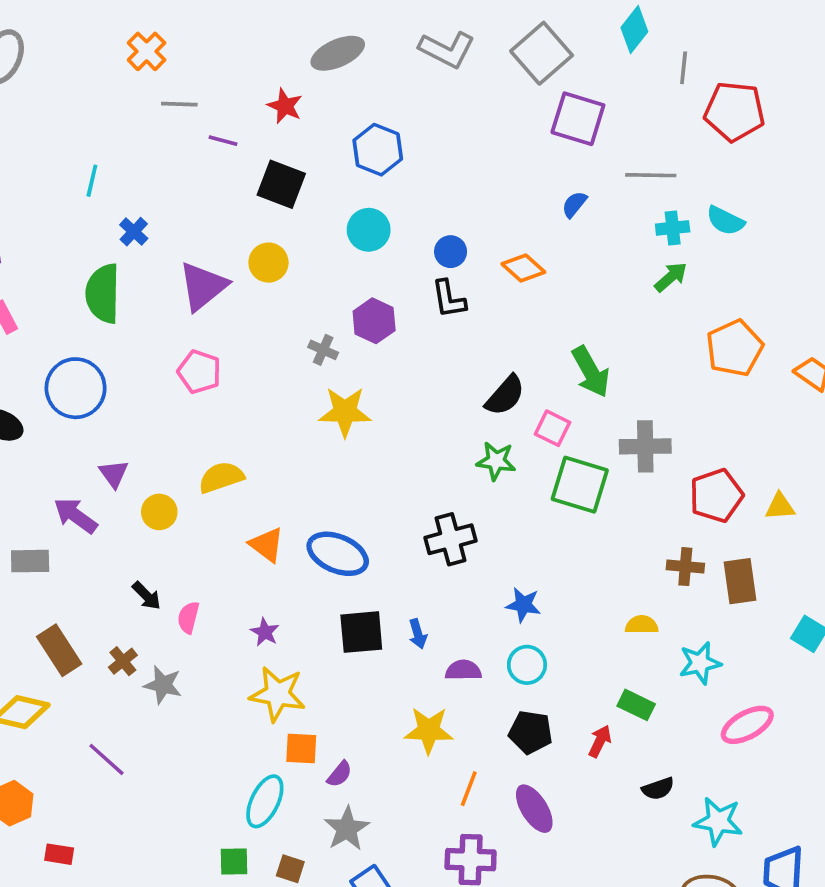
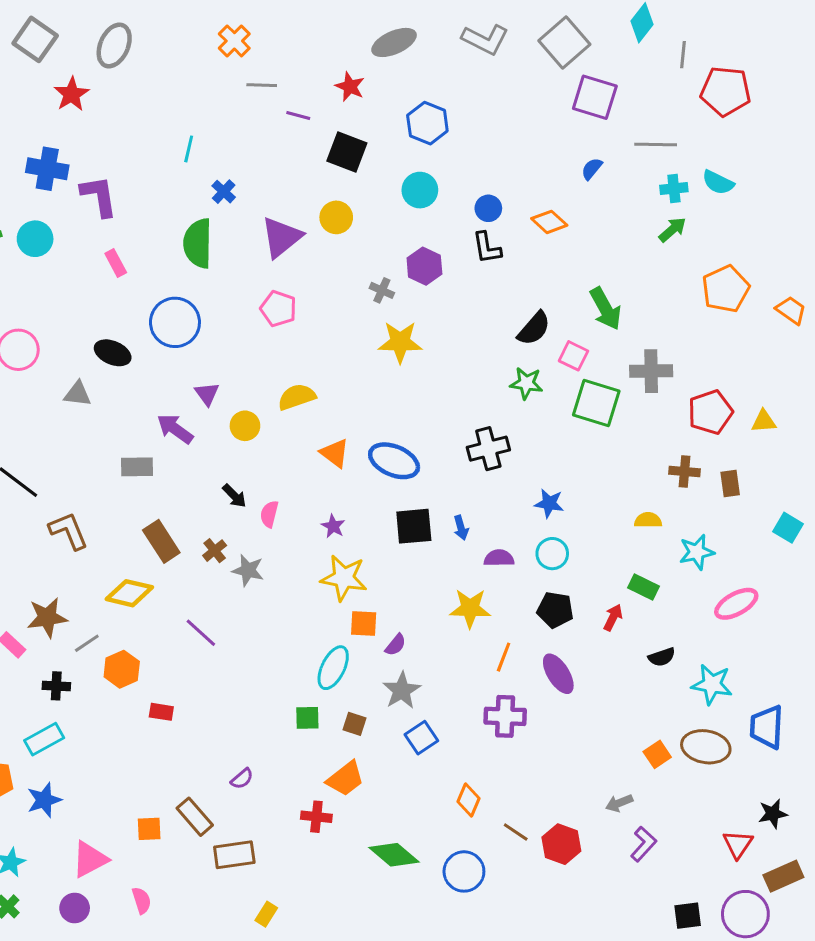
brown rectangle: (740, 581) -> (730, 484), size x0.7

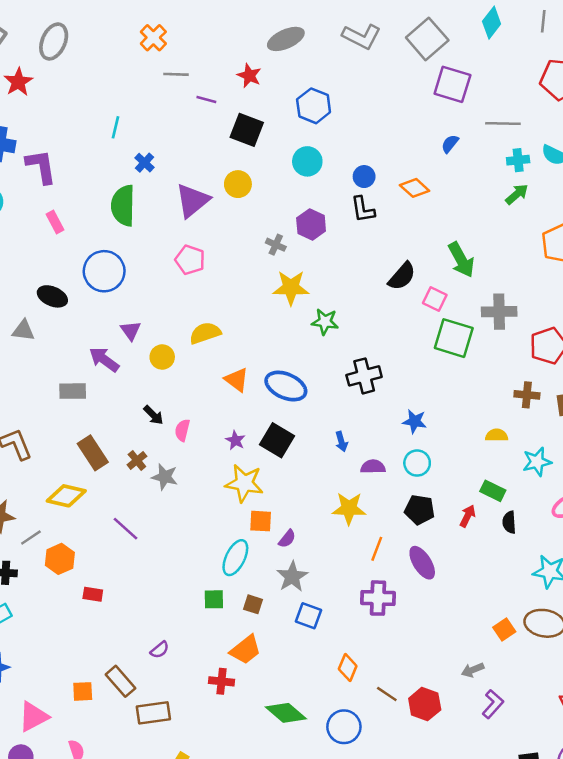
gray line: (683, 55) -> (543, 21), moved
green star: (526, 383) -> (325, 322), moved
black square: (414, 526) -> (277, 440), moved, turned 36
black semicircle: (662, 657) -> (509, 522), moved, turned 105
blue square: (421, 738) -> (309, 616), turned -36

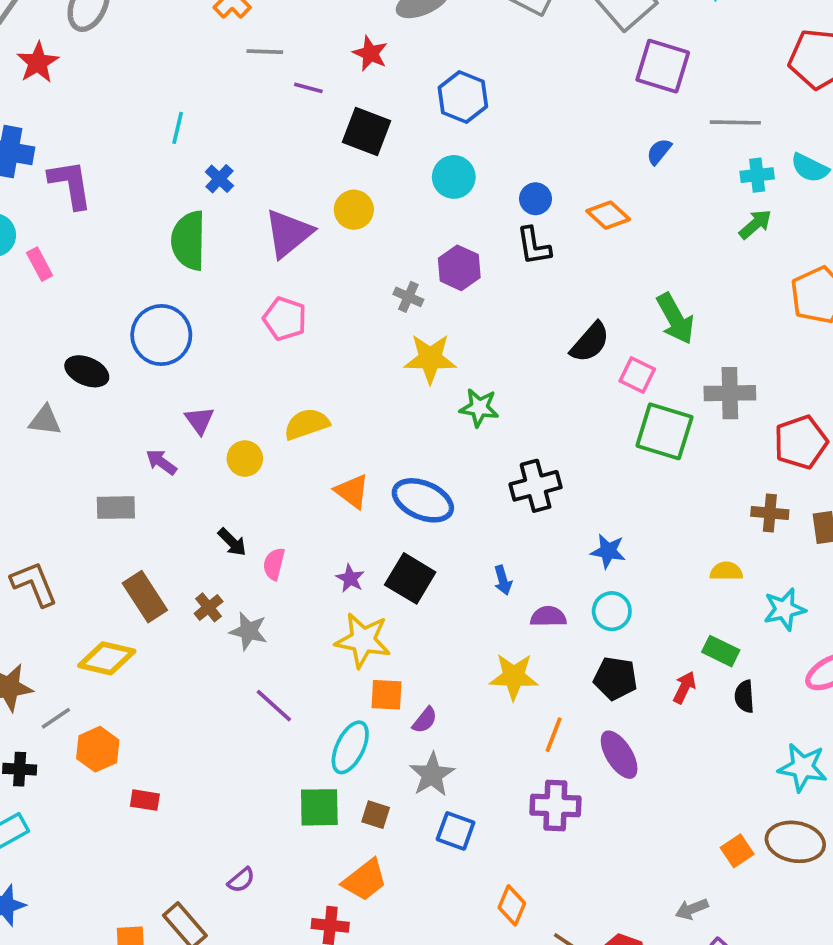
pink rectangle: (55, 222) -> (40, 264), moved
purple arrow: (104, 360) -> (161, 462), size x0.7
purple line: (126, 529) -> (274, 706), moved
green square: (214, 599) -> (319, 807), size x1.4

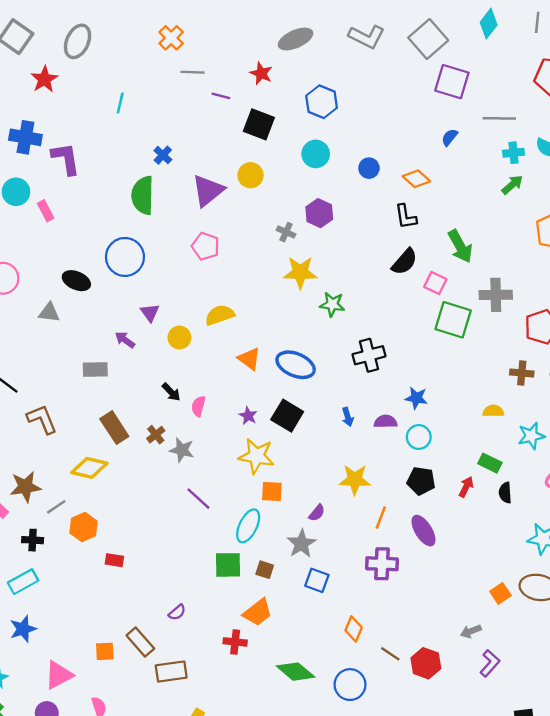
cyan line: (178, 128) -> (120, 103), moved
black L-shape: (534, 246) -> (406, 217), moved
purple semicircle: (548, 617) -> (386, 422), moved
purple semicircle: (425, 720) -> (317, 513), moved

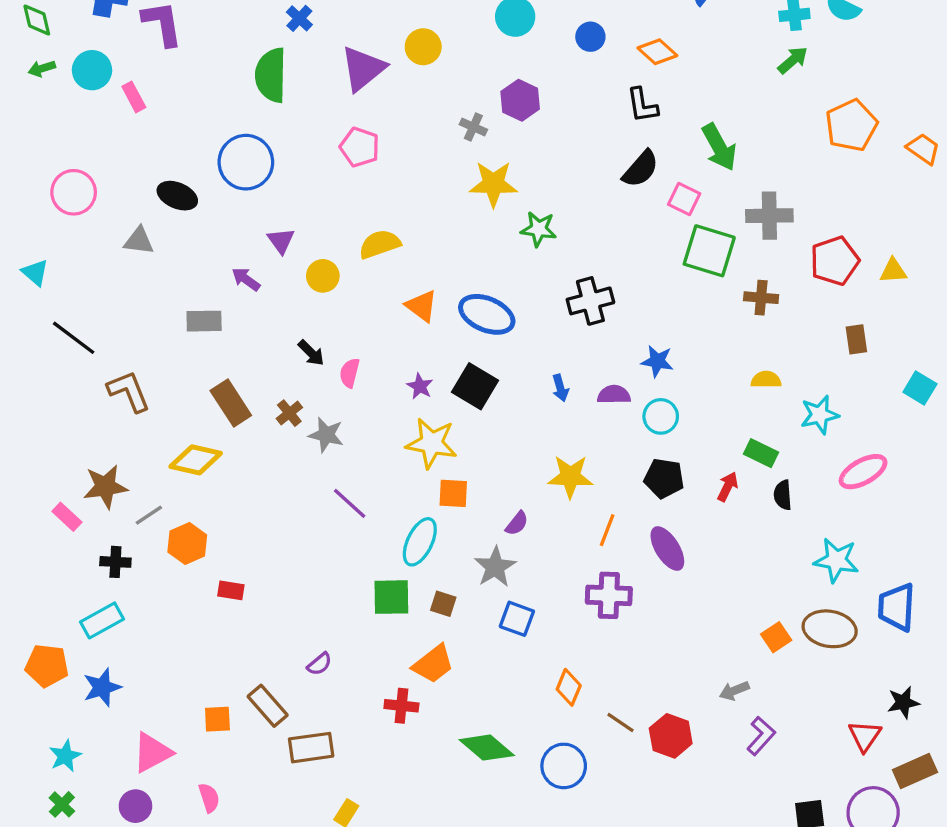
brown cross: (522, 373) -> (761, 298), moved

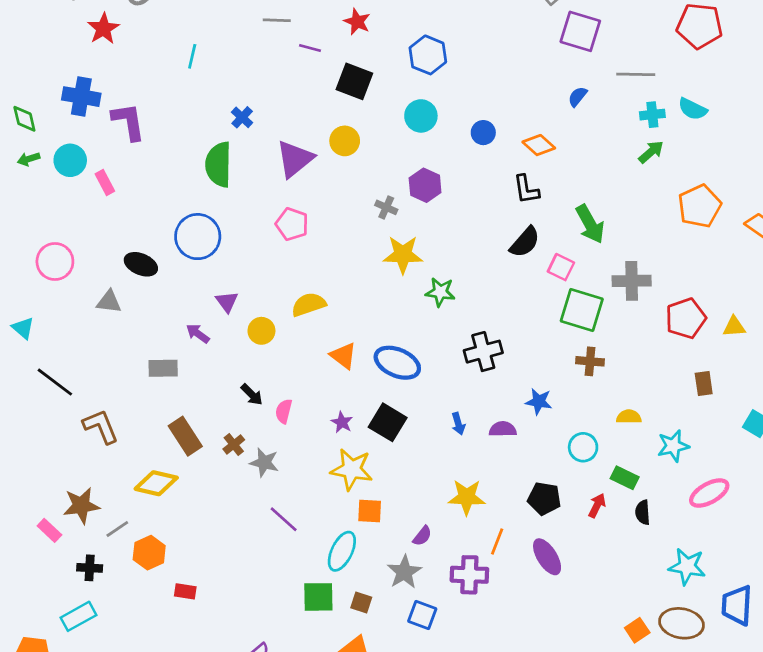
brown cross: (761, 298) -> (590, 361), moved
cyan circle: (661, 416) -> (583, 447), moved
purple cross: (609, 595) -> (469, 575), moved

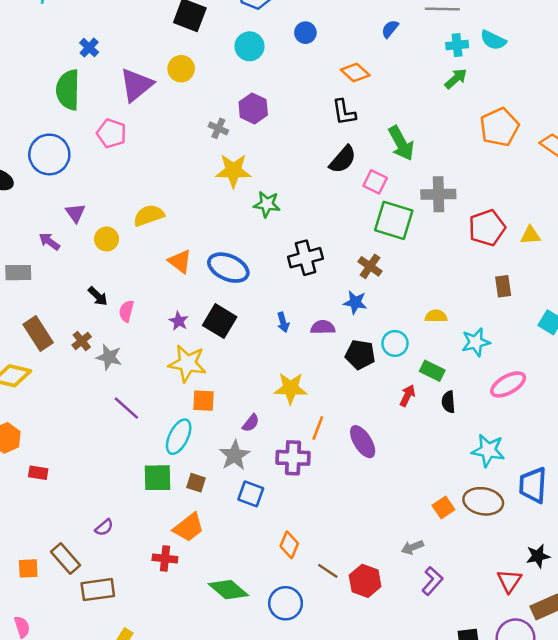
blue circle: (483, 133) -> (305, 33), moved
pink pentagon: (292, 224) -> (111, 133), moved
brown cross: (590, 361) -> (370, 266), moved, turned 30
black pentagon: (544, 499) -> (360, 355), moved

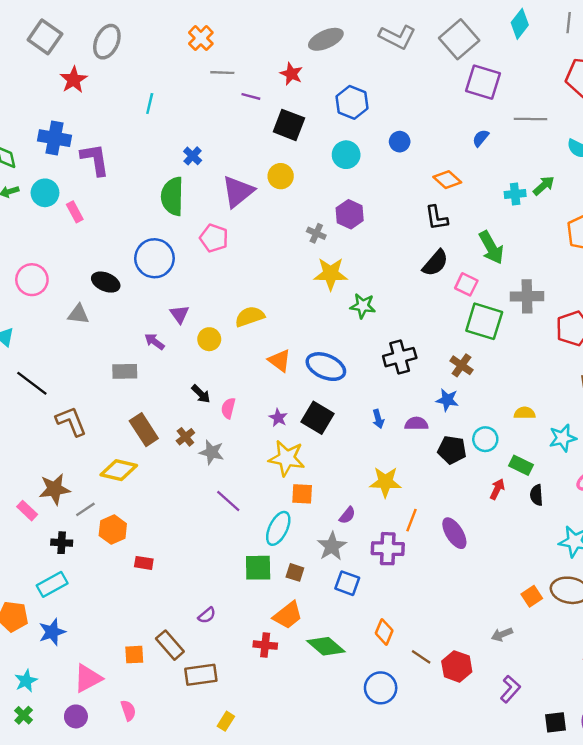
cyan cross: (457, 45) -> (515, 194), moved
purple L-shape: (432, 581) -> (510, 689), moved
green diamond: (228, 590) -> (326, 646), moved

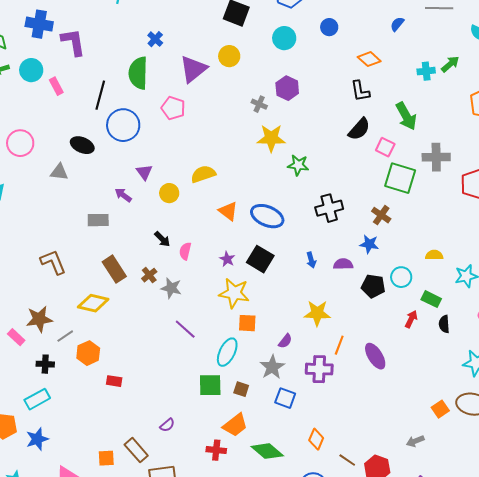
black line: (32, 383) -> (100, 95), moved, turned 68

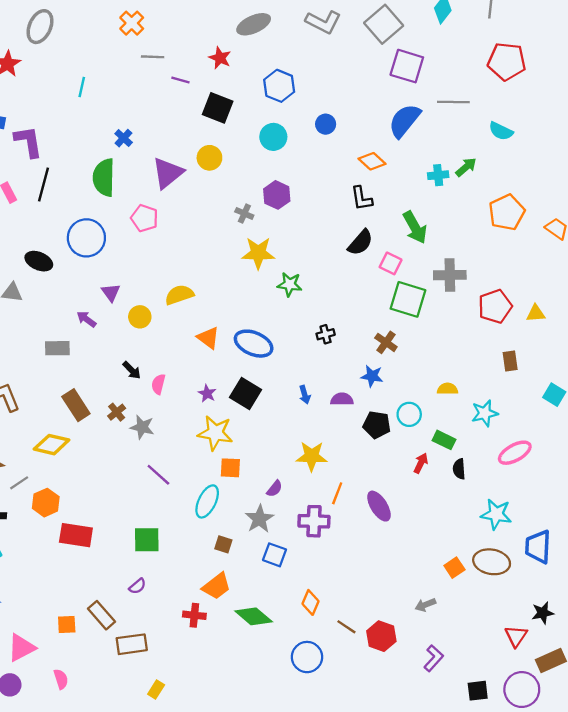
blue semicircle: (397, 24) -> (405, 121), size x2.0
black line: (100, 95) -> (43, 184), moved
black cross: (329, 208) -> (326, 334), size x0.6
red rectangle: (114, 381) -> (76, 535), size x1.8
green square: (210, 385) -> (147, 540), moved

